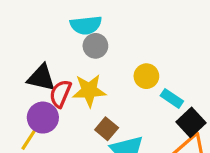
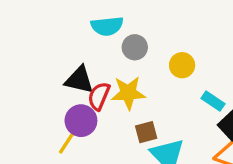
cyan semicircle: (86, 25) -> (107, 26), moved
yellow circle: (146, 76) -> (182, 65), moved
brown square: (107, 129) -> (146, 132), turned 35

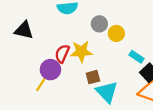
gray circle: (135, 47) -> (99, 24), moved
black triangle: (79, 80) -> (24, 30), moved

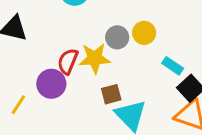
gray circle: (99, 24) -> (117, 37), moved
yellow line: (41, 84) -> (18, 105), moved

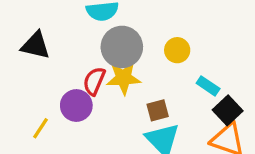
gray circle: (117, 37) -> (122, 47), moved, size x1.6
brown square: (111, 94) -> (158, 110), moved

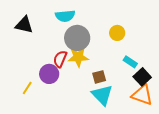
black triangle: (36, 45) -> (24, 25), moved
yellow circle: (177, 50) -> (117, 33), moved

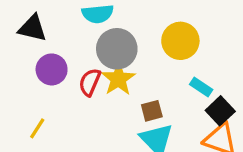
yellow circle: (117, 33) -> (180, 41), size x1.5
yellow star: (78, 57) -> (118, 79), turned -30
purple circle: (49, 74) -> (52, 69), moved

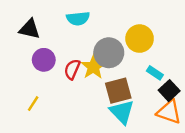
gray circle: (117, 49) -> (109, 53), moved
brown square: (152, 111) -> (118, 91), size x1.6

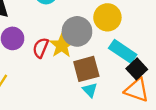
cyan rectangle: (155, 73) -> (123, 51), size x1.6
cyan triangle: (122, 112) -> (90, 90), size x0.6

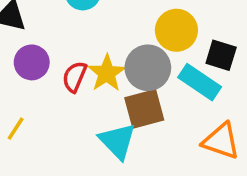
gray circle: (77, 31) -> (148, 68), moved
black square: (137, 69) -> (221, 55), moved, turned -30
cyan triangle: (90, 90) -> (117, 141), moved, size x1.6

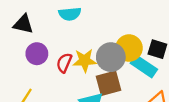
yellow circle: (176, 30) -> (129, 48), moved
yellow star: (107, 73) -> (85, 61), turned 30

